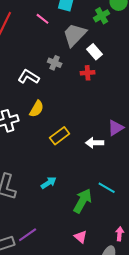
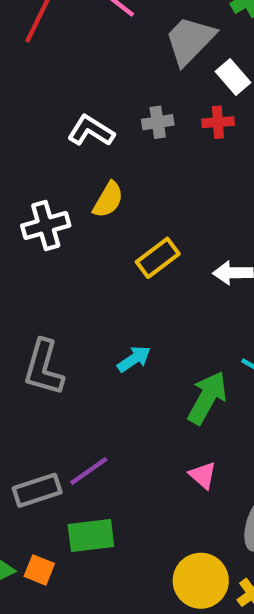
gray cross: (55, 63) -> (158, 122), moved, turned -32

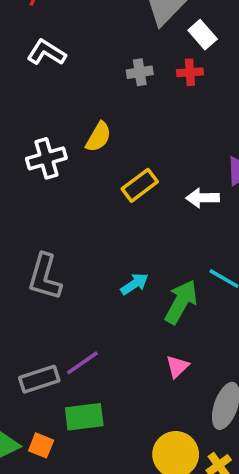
white L-shape: (91, 131) -> (46, 53), moved
cyan arrow: (134, 359) -> (134, 284), moved
pink triangle: (203, 475) -> (177, 366), turned 35

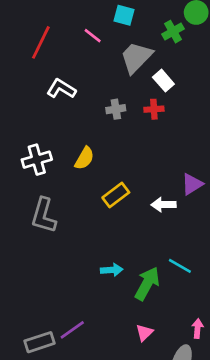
white L-shape: (46, 53) -> (61, 89), moved
white cross: (46, 158) -> (37, 160), moved
gray L-shape: (45, 277) -> (44, 215), moved
cyan arrow: (134, 284) -> (112, 270), turned 30

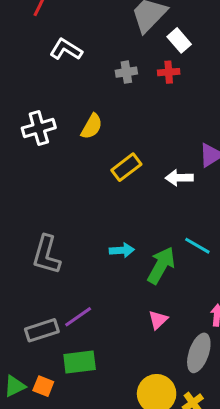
gray L-shape: (44, 215) -> (46, 255), moved

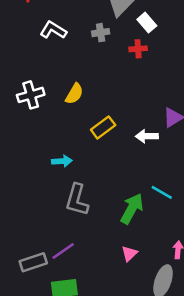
gray cross: (126, 72) -> (101, 33), moved
cyan arrow: (122, 250) -> (62, 161), moved
gray L-shape: (46, 255) -> (77, 200), moved

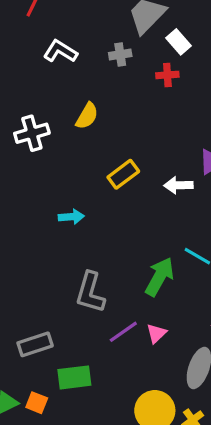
yellow semicircle: (74, 94) -> (87, 116), moved
gray L-shape: (77, 200) -> (90, 292), moved
purple line: (63, 251) -> (123, 332), moved

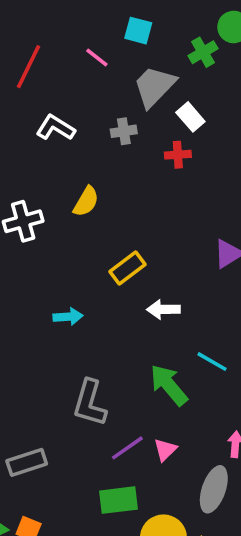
white arrow: (178, 185) -> (163, 309), moved
green arrow: (160, 277) -> (169, 385), turned -69
green rectangle: (74, 377) -> (118, 500), moved

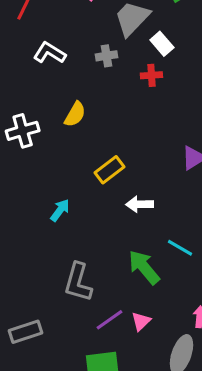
cyan arrow: (68, 317) -> (60, 210), turned -50

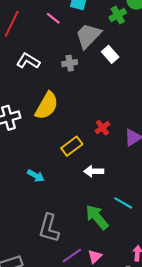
red cross: (151, 75) -> (102, 128), moved, turned -32
yellow semicircle: (75, 114) -> (47, 106), size x1.5
cyan arrow: (60, 210) -> (36, 176), turned 84

